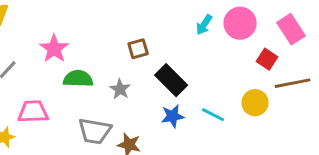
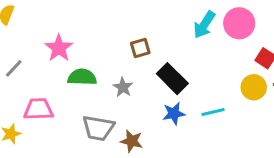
cyan arrow: (204, 25) -> (204, 25), size x1.4
yellow circle: (255, 103) -> (254, 87), moved
cyan line: (213, 115) -> (213, 112), turned -40

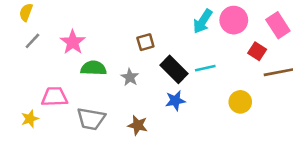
gray line: (14, 68) -> (32, 41), moved
yellow circle: (254, 87) -> (240, 102), moved
cyan line: (213, 112) -> (205, 68), moved
gray trapezoid: (98, 128) -> (91, 119), moved

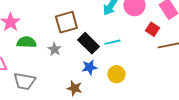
brown square: (145, 42) -> (66, 22), size x1.6
yellow circle: (240, 102) -> (116, 74), moved
brown star: (138, 125) -> (74, 88), moved

